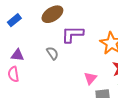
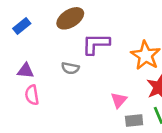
gray semicircle: (52, 53) -> (70, 68), turned 136
pink semicircle: (13, 74) -> (32, 95), moved

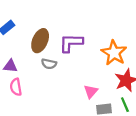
brown ellipse: (70, 18) -> (40, 41), moved, turned -35

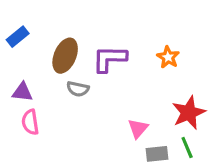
orange star: (114, 53) -> (168, 57), moved, size x0.6

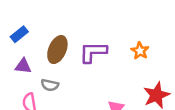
gray semicircle: (78, 89) -> (50, 85), moved
purple triangle: (22, 92) -> (23, 66), moved

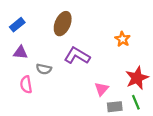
brown ellipse: (57, 50) -> (63, 24), moved
purple L-shape: (93, 52) -> (77, 56), moved, turned 30

